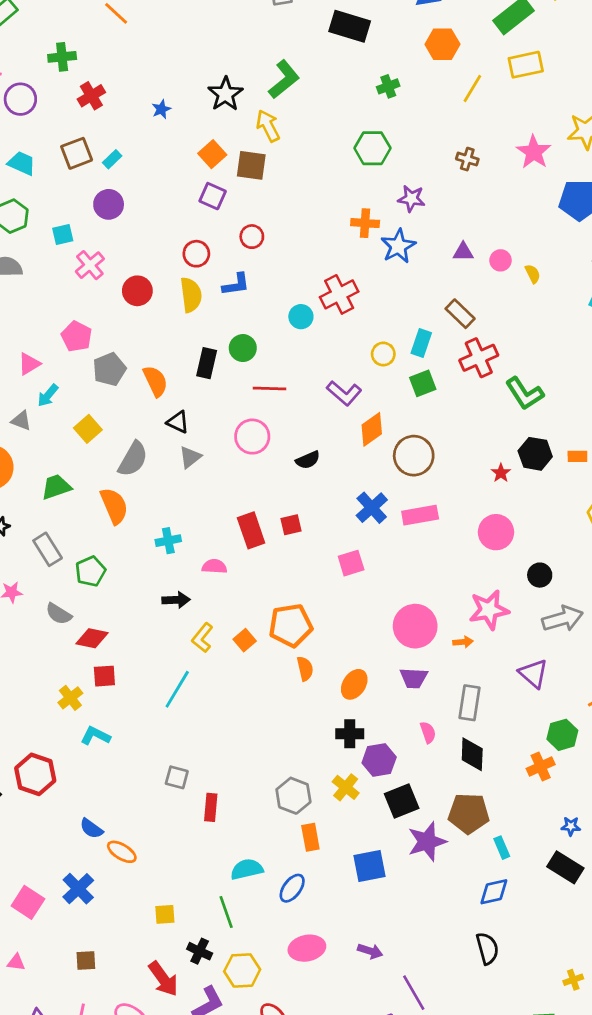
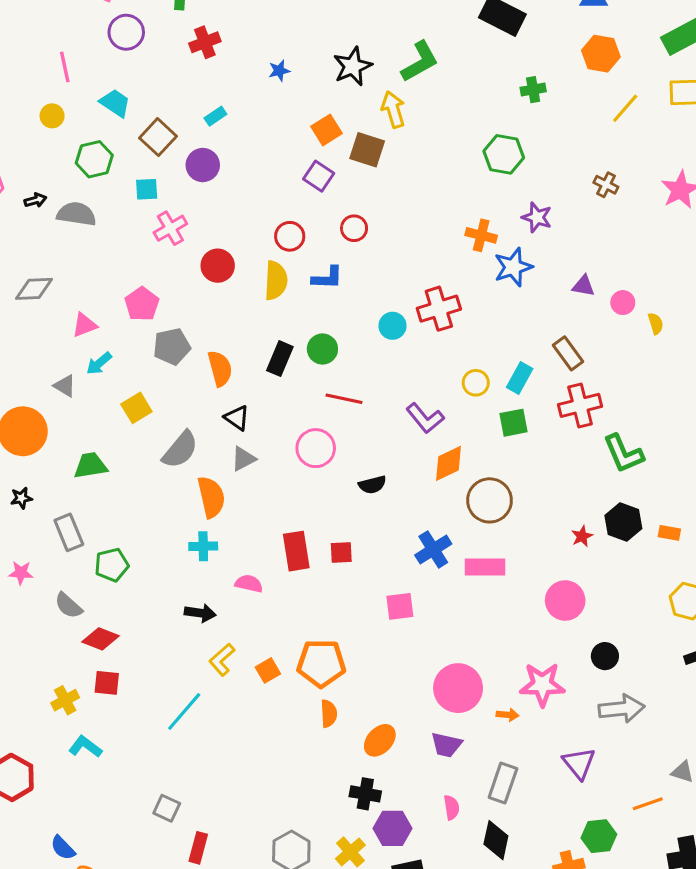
brown square: (77, 153) -> (158, 137), moved, turned -36
orange semicircle: (114, 506) -> (211, 497), moved

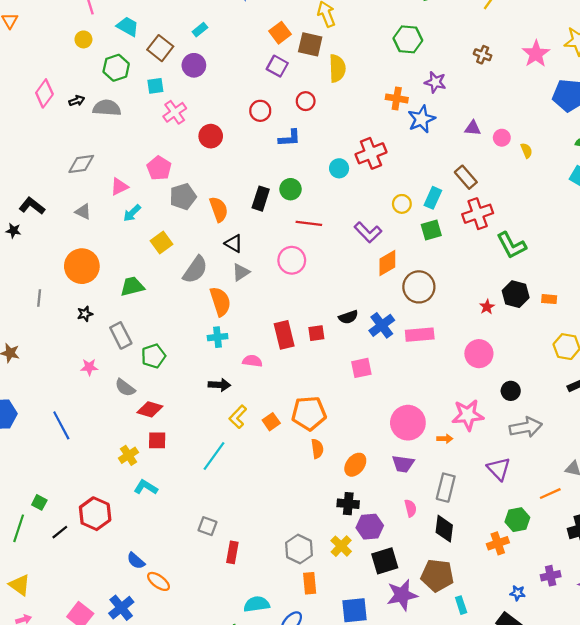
yellow semicircle: (276, 280) -> (337, 68), moved
gray triangle: (65, 386) -> (83, 212), moved
black semicircle: (372, 485) -> (348, 317), moved

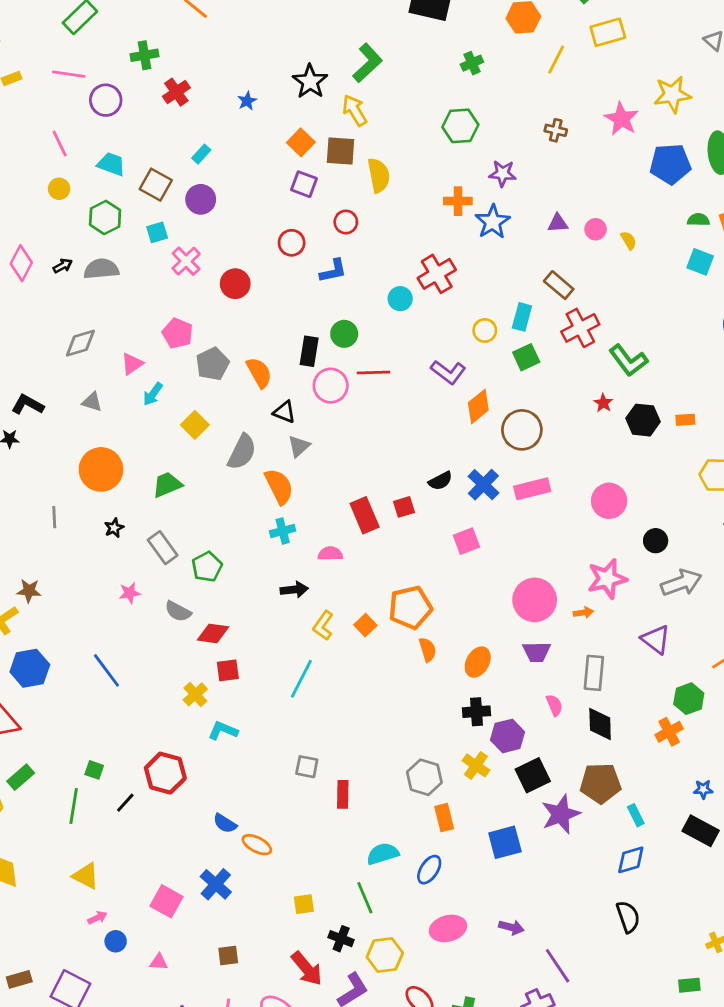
pink circle: (292, 260) -> (331, 386), moved
red star: (487, 307) -> (603, 403), moved

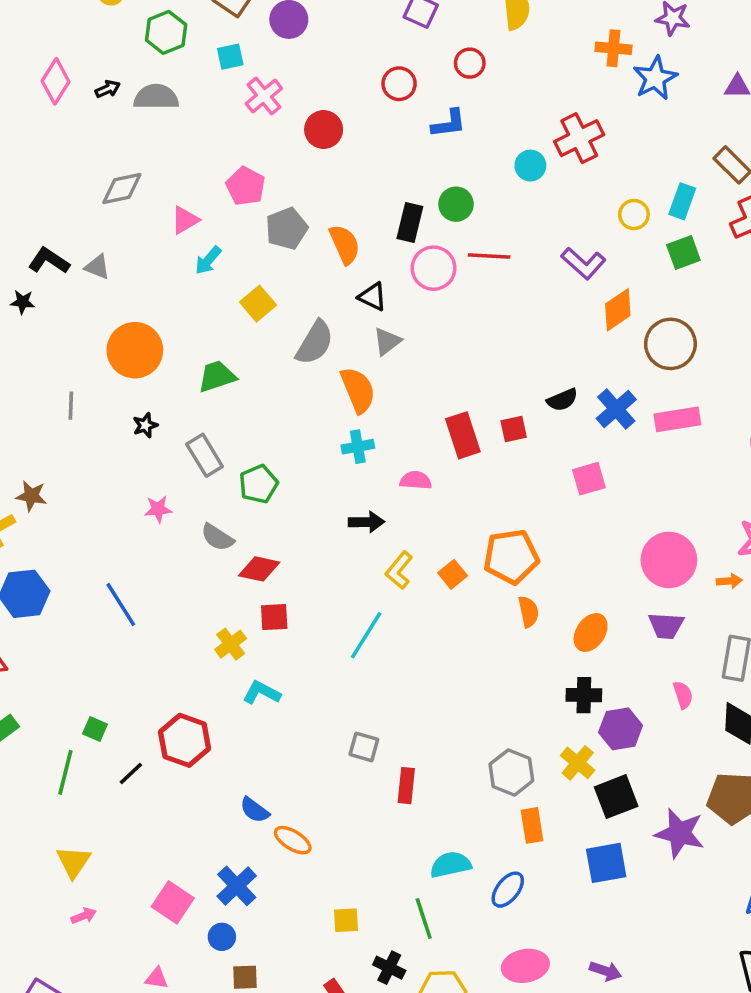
gray triangle: (92, 402) -> (97, 267), moved
black square: (533, 775) -> (616, 797), moved
purple star: (561, 814) -> (680, 833), turned 30
yellow triangle: (86, 876) -> (73, 862), turned 32
blue circle: (116, 941) -> (222, 937), moved

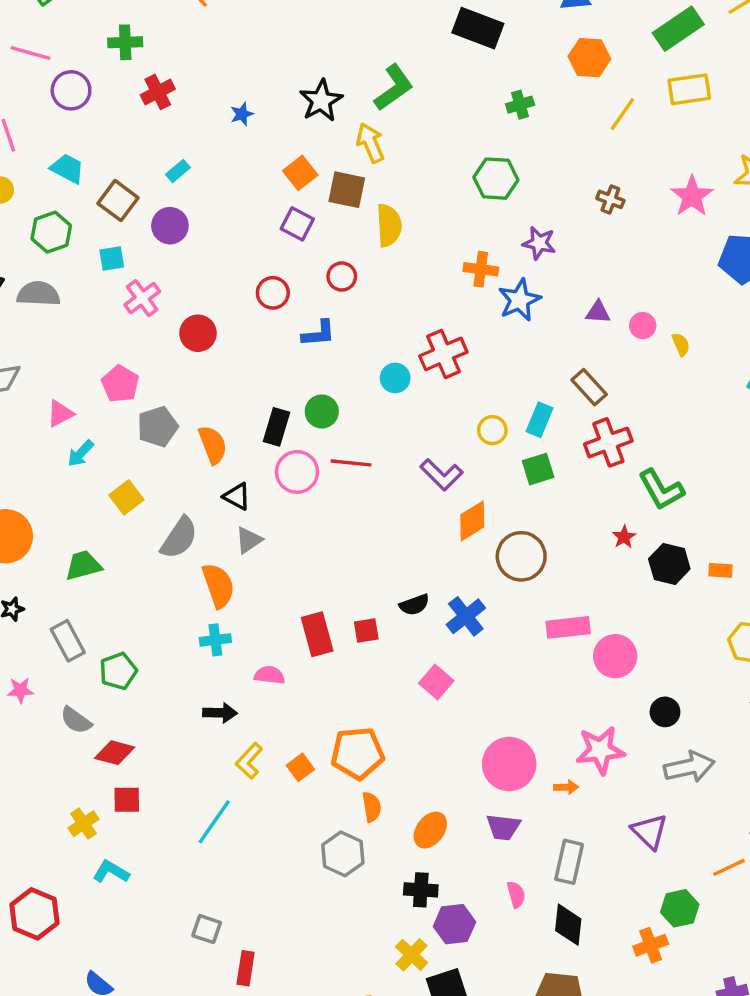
pink rectangle: (677, 419) -> (568, 627), moved
pink square: (589, 479) -> (436, 682), turned -36
gray hexagon: (511, 772) -> (343, 854), moved

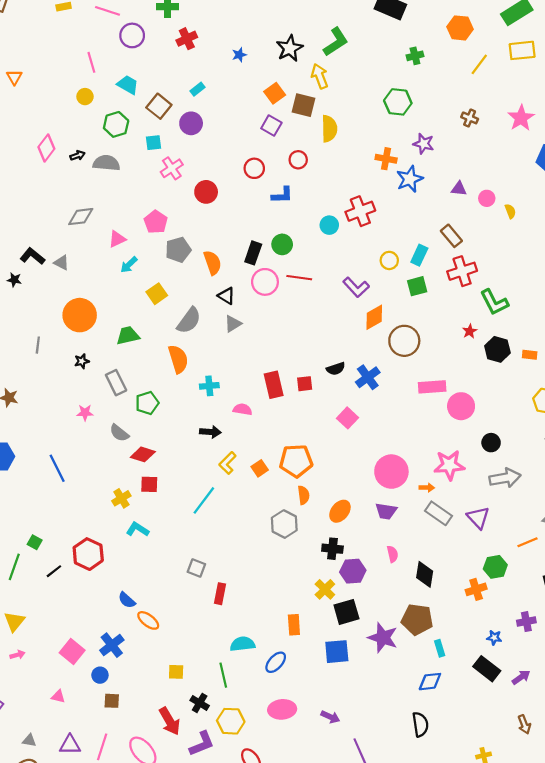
orange semicircle: (218, 585) -> (178, 359), moved
gray rectangle: (569, 862) -> (439, 513), moved, turned -70

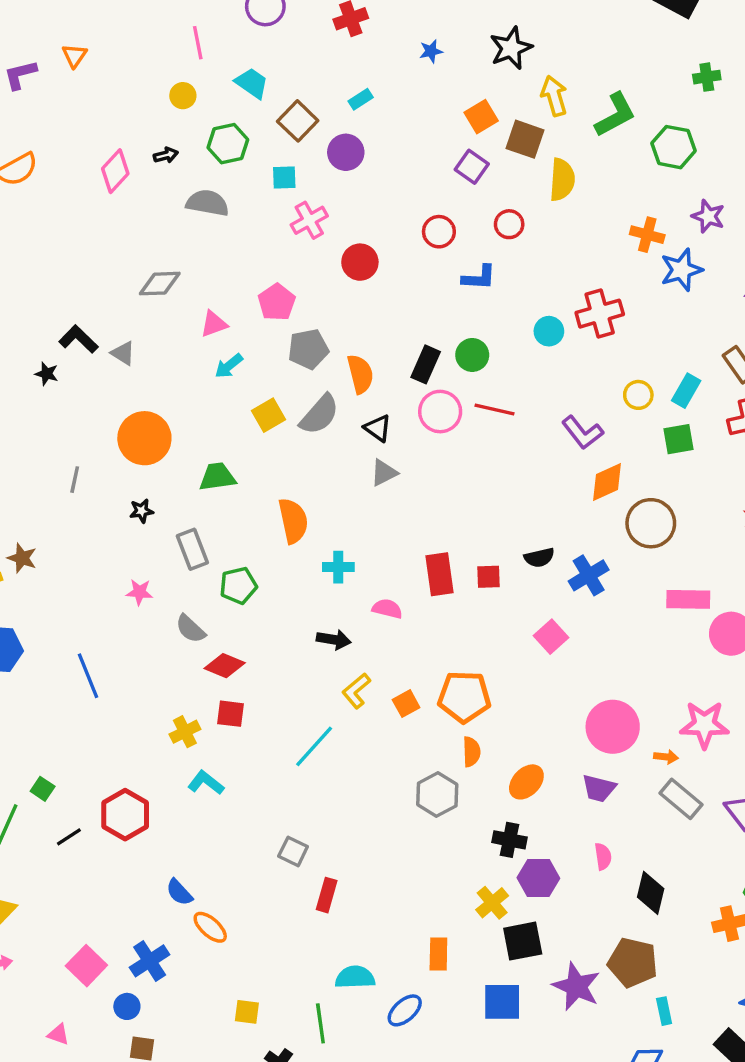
green L-shape: (336, 42) -> (615, 115), moved
black arrow: (77, 155) -> (166, 155), moved
gray semicircle: (189, 320) -> (319, 415), moved

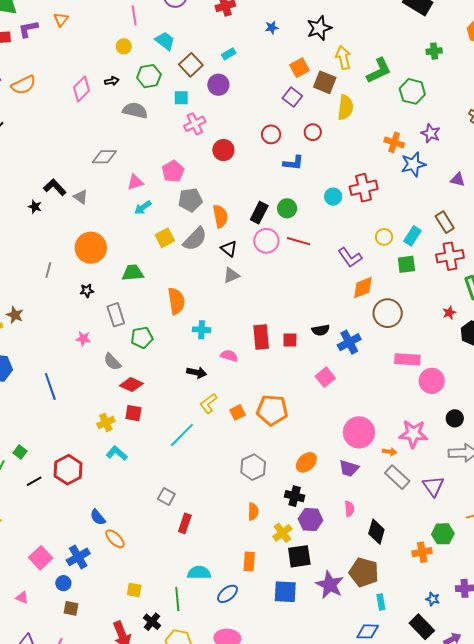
orange semicircle: (471, 752) -> (253, 512), moved

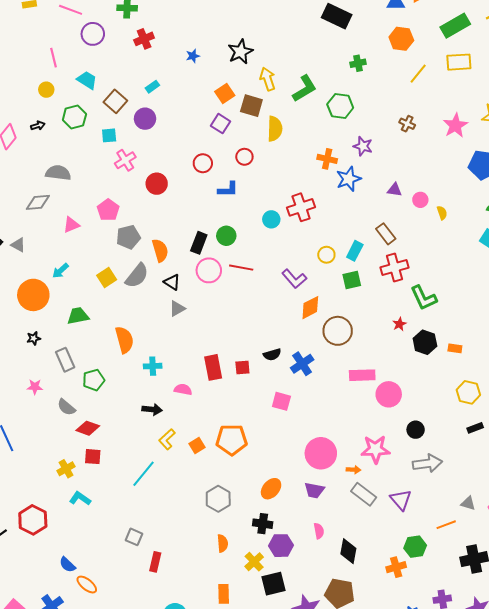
gray semicircle: (135, 111) -> (58, 173), moved
cyan arrow: (143, 208) -> (60, 271), moved
pink square: (325, 377) -> (281, 401), turned -30

